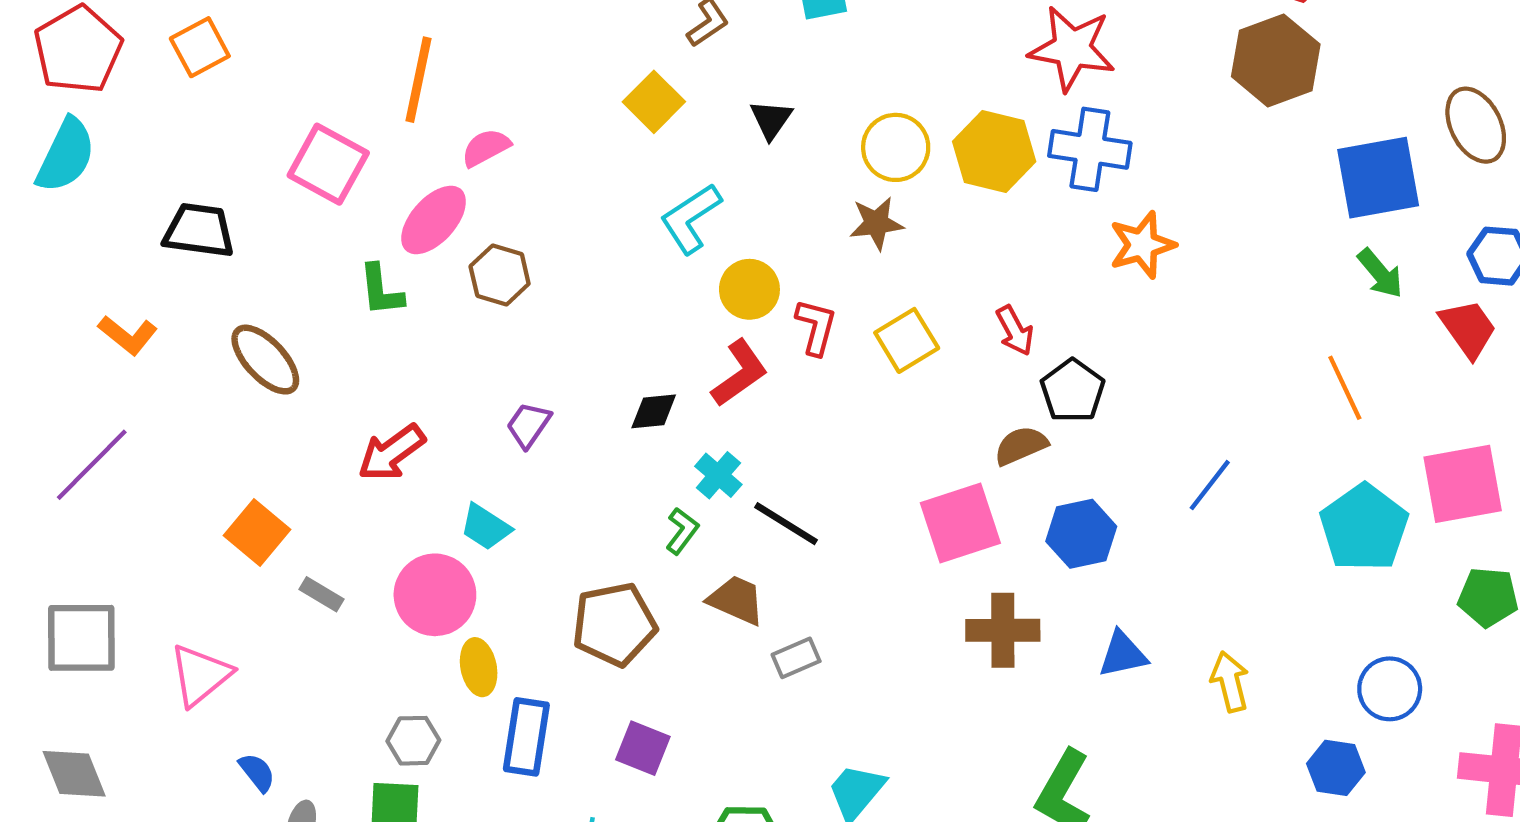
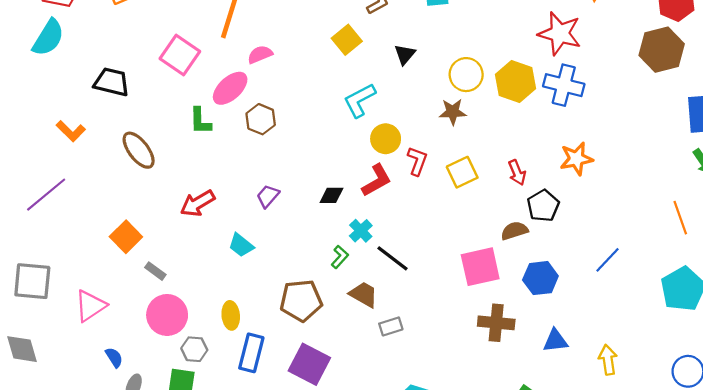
orange star: (1142, 245) -> (576, 159), moved
pink circle: (435, 595) -> (167, 315), moved
purple square: (643, 748) -> (309, 364), size x1.5

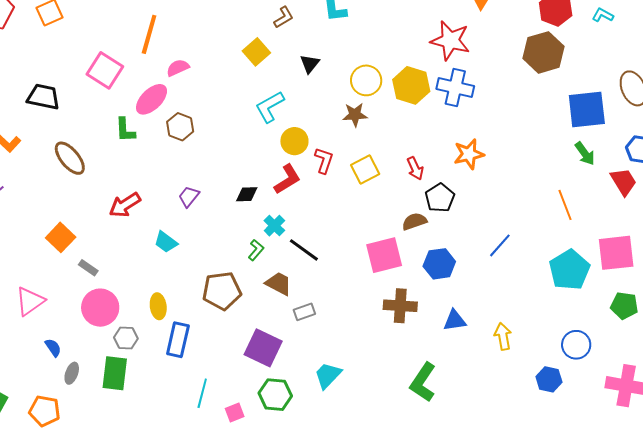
purple square: (309, 364) -> (263, 348), moved

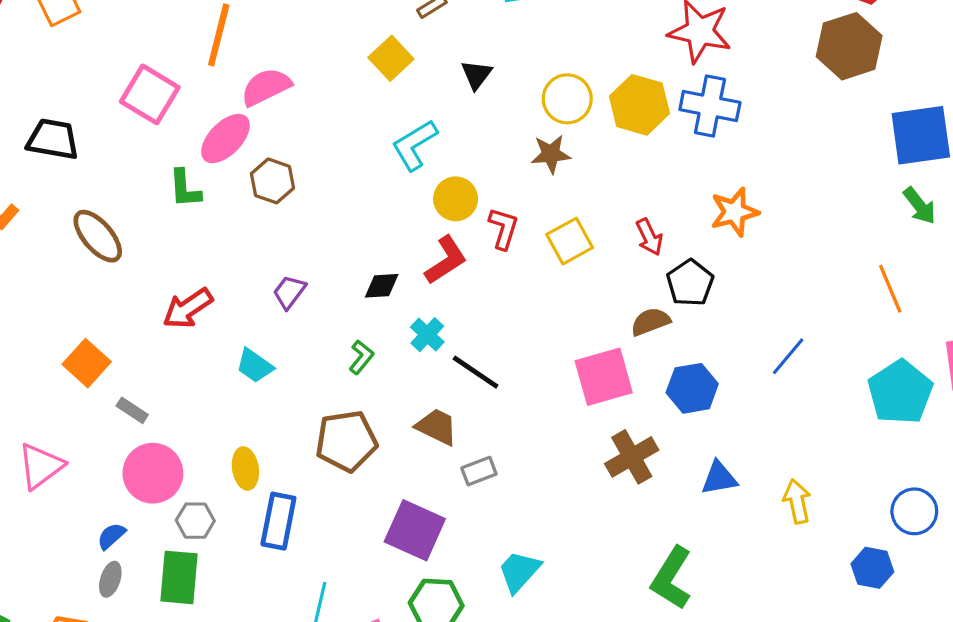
pink semicircle: (178, 68) -> (266, 87), size x1.4
green L-shape: (256, 250) -> (361, 357), moved
brown cross: (400, 306) -> (632, 457), turned -32
blue semicircle: (53, 348) -> (111, 536), moved, turned -96

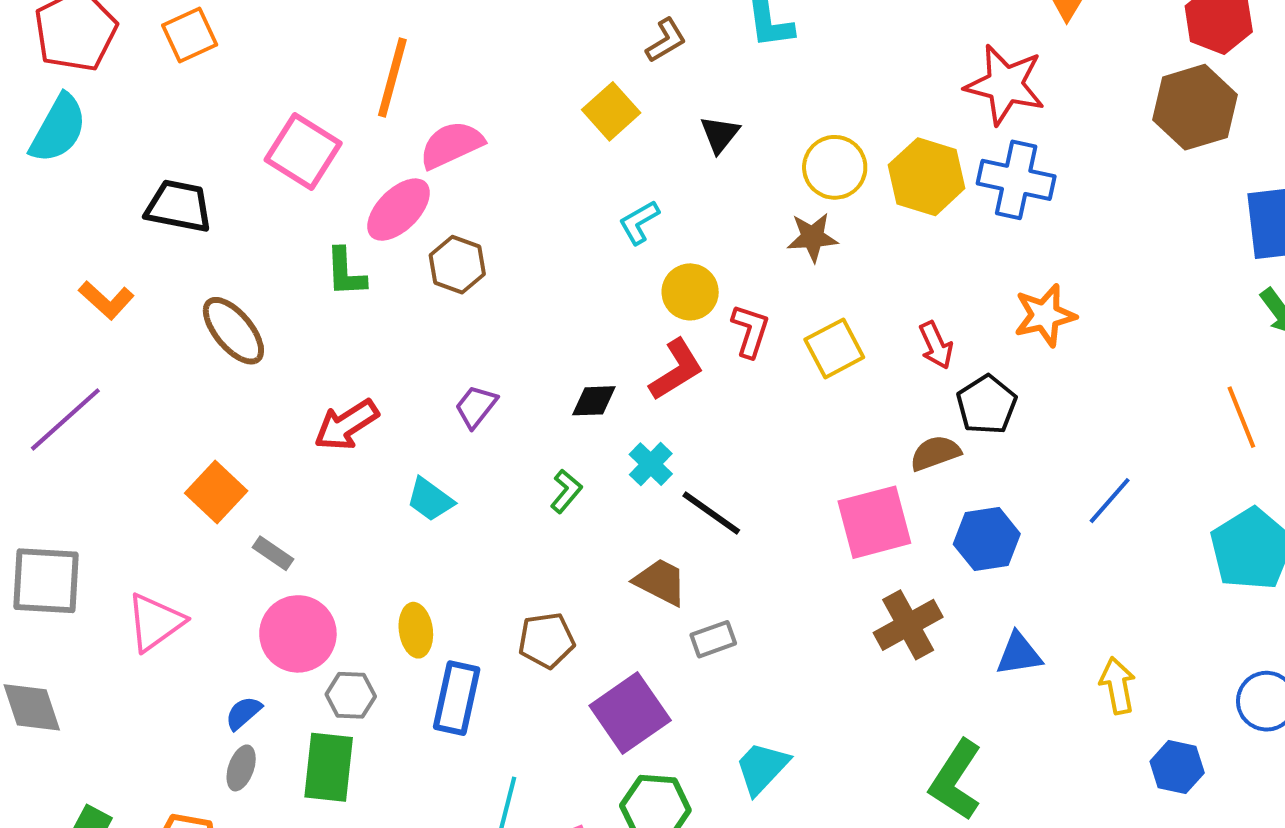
cyan L-shape: (414, 145) -> (639, 222), size x0.7
brown pentagon: (346, 441) -> (546, 640), moved, size x0.7
purple square: (415, 530) -> (630, 713), turned 30
blue hexagon: (872, 568) -> (1177, 767), moved

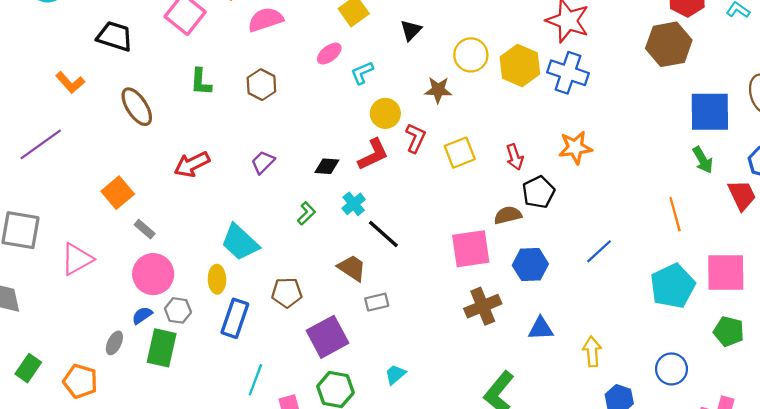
pink ellipse: (399, 210) -> (329, 54), moved, size x0.7
brown star: (812, 237) -> (438, 90), moved
cyan trapezoid: (430, 500) -> (240, 242), moved, size x1.5
blue semicircle: (243, 713) -> (142, 315), moved
cyan trapezoid: (762, 768) -> (395, 374), size x0.7

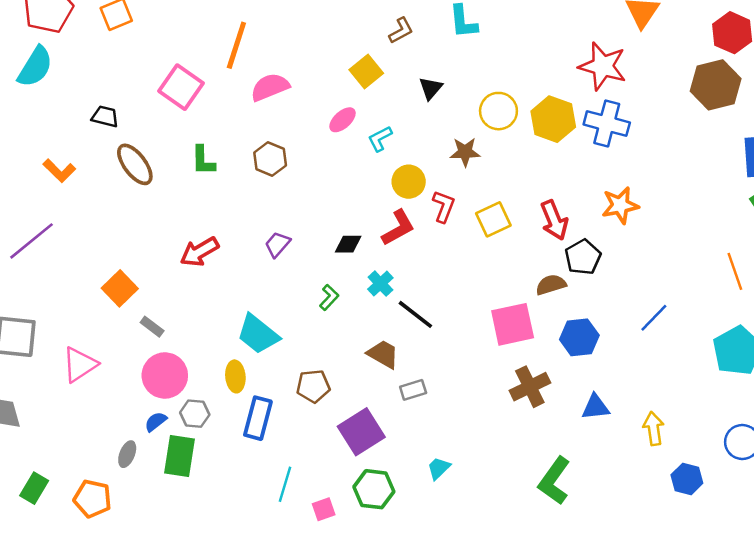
black trapezoid: (115, 36) -> (105, 116), size x0.7
brown ellipse: (137, 107) -> (135, 164), moved
red arrow: (515, 157) -> (554, 220), size x1.4

